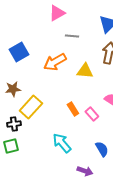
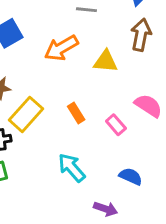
orange rectangle: (73, 109) -> (76, 113), moved
blue semicircle: (102, 149) -> (131, 176), turned -35

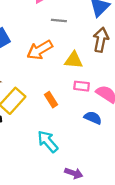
pink rectangle: (116, 125) -> (82, 86), moved, turned -42
blue semicircle: (131, 176) -> (93, 118), moved

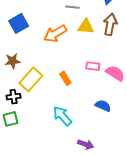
yellow triangle: (74, 60) -> (86, 26), moved
blue semicircle: (93, 118) -> (103, 106), moved

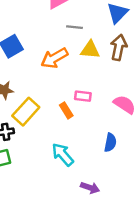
pink rectangle: (93, 66) -> (83, 96), moved
blue semicircle: (103, 106) -> (110, 143), turned 77

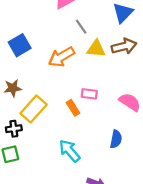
gray line: (75, 27) -> (81, 27), turned 49
brown arrow: (119, 47) -> (124, 46), turned 65

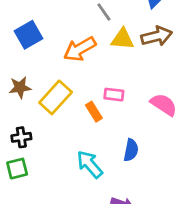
yellow rectangle: (34, 109) -> (56, 97), moved
blue semicircle: (116, 139) -> (131, 150), moved

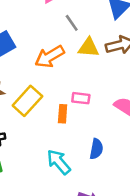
orange rectangle: (94, 112) -> (63, 114), turned 36

